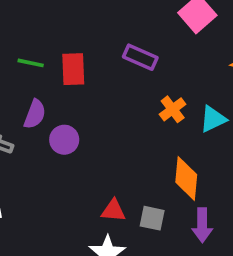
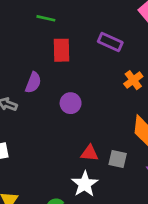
green line: (31, 63) -> (46, 18), moved
purple circle: (64, 140) -> (71, 103), moved

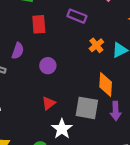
red triangle: (90, 153) -> (49, 103), moved, turned -40
gray square: (118, 159) -> (87, 108), size x1.6

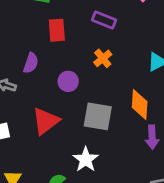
orange cross: (96, 45) -> (103, 58), moved
red triangle: (49, 103) -> (46, 121), moved, size x1.6
gray square: (87, 108) -> (98, 116), moved

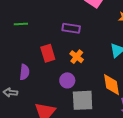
red rectangle: (57, 30) -> (48, 53), moved
purple circle: (68, 81) -> (67, 80), moved

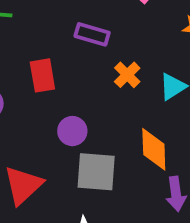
orange cross: (77, 57) -> (127, 75), moved

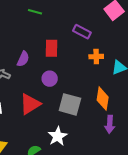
orange cross: (127, 75) -> (96, 57), turned 32
purple circle: (72, 131) -> (50, 79), moved

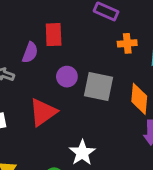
red rectangle: (52, 48) -> (54, 35), moved
gray square: (70, 104) -> (98, 87), moved

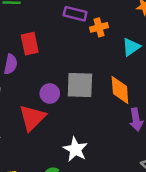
orange cross: (127, 43) -> (99, 27), moved
purple circle: (67, 77) -> (50, 93), moved

